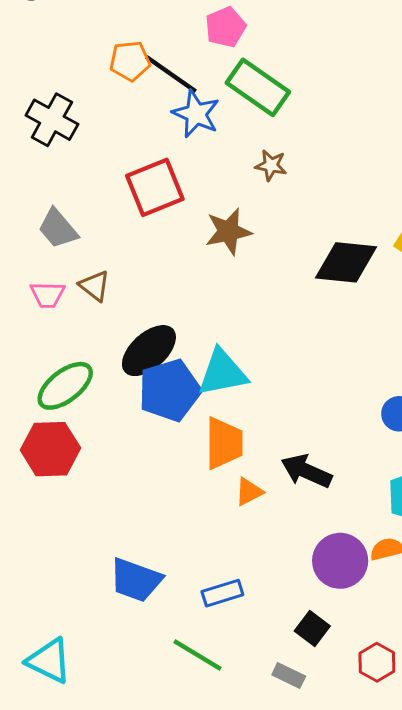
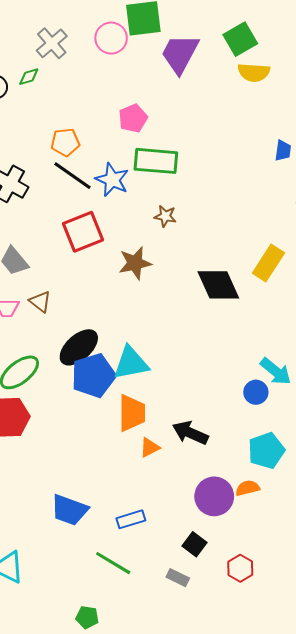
black line: (171, 74) -> (73, 176), moved
green rectangle: (258, 87) -> (156, 161), turned -30
black diamond: (346, 262) -> (218, 285), turned 60

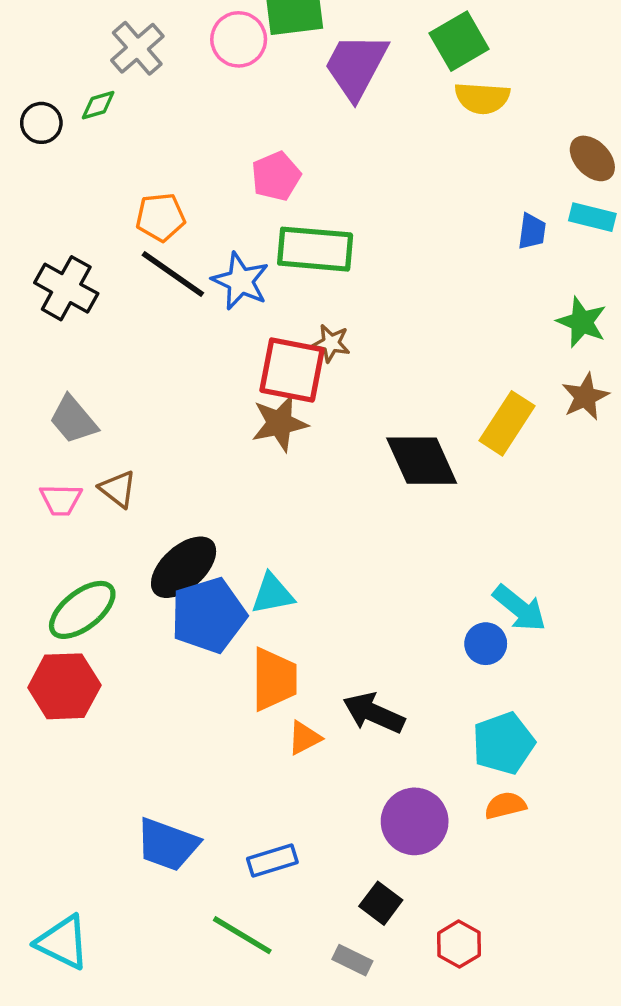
red square: (83, 232) -> (292, 370), moved, turned 33
cyan triangle: (131, 363) -> (272, 594), size x0.7
orange semicircle: (248, 488) -> (505, 805), moved

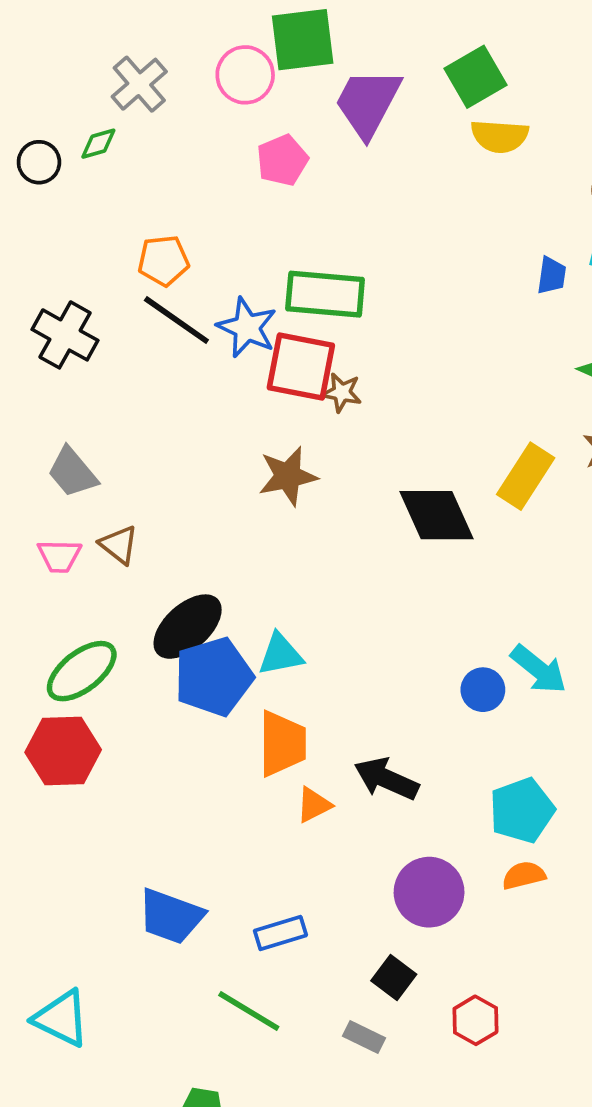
pink pentagon: (276, 176) -> (282, 160), moved
red square: (292, 370) -> (301, 366), moved
blue circle: (486, 644) -> (483, 690), moved

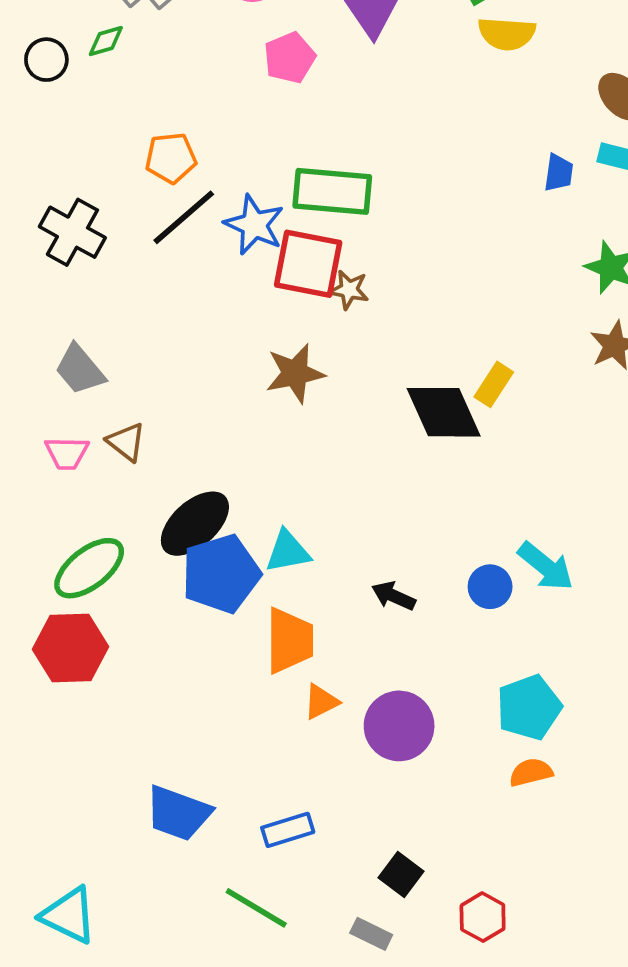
black line: (176, 320) -> (184, 217), turned -76
yellow rectangle: (526, 476) -> (494, 384), moved, size x0.7
black arrow: (386, 779) -> (393, 596), moved, size x0.7
purple circle: (429, 892) -> (399, 726), moved

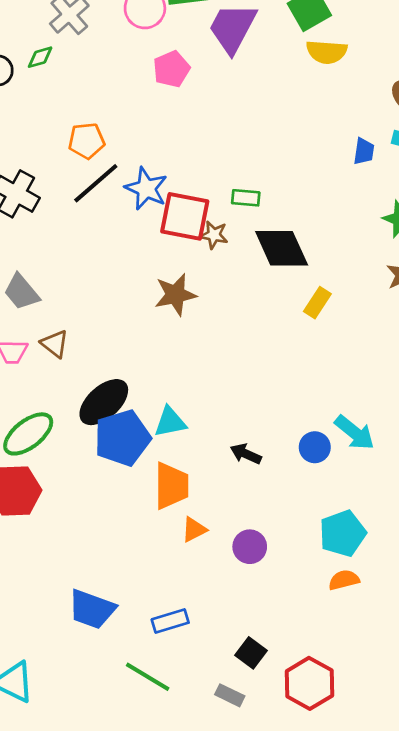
green rectangle: (332, 191) -> (246, 198), moved, size x0.5
black diamond: (444, 412) -> (282, 248), moved
purple circle: (399, 726) -> (250, 547), size x0.7
red hexagon: (483, 917) -> (309, 683), size x1.5

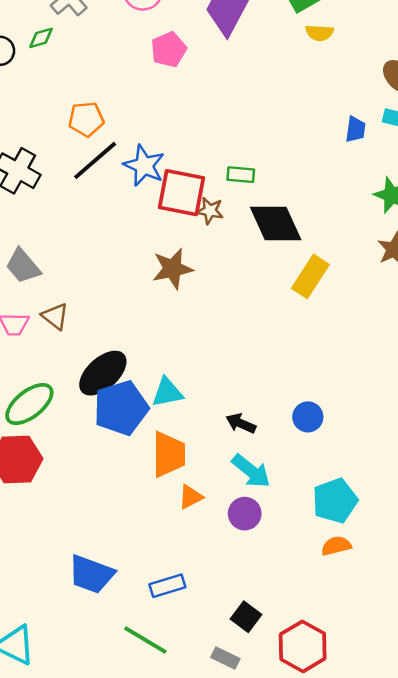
yellow semicircle: (327, 52) -> (319, 33), size x0.7
yellow rectangle: (317, 303) -> (310, 276), size x1.4
cyan arrow: (355, 433) -> (251, 471), moved

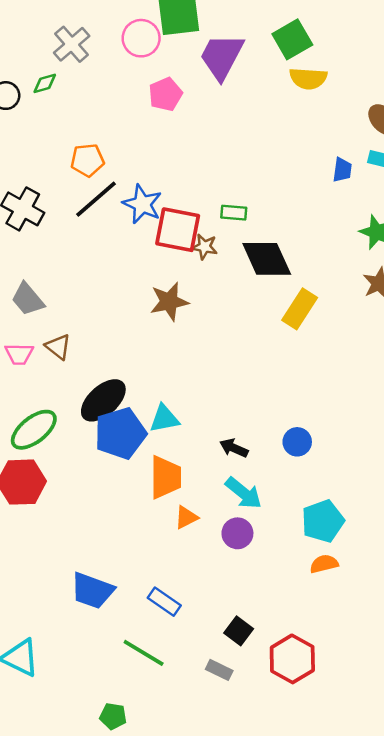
yellow semicircle: (319, 33) -> (308, 78), size x1.4
blue rectangle: (167, 586) -> (164, 602), turned 52

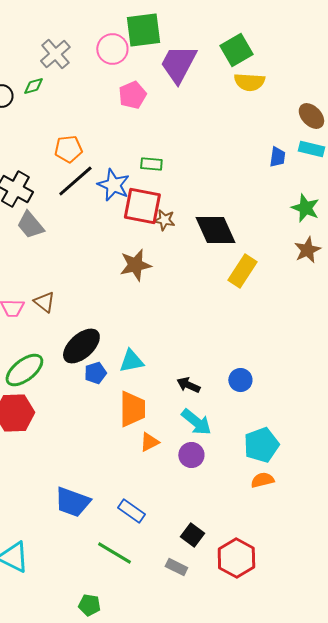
green rectangle: (234, 213) -> (151, 164), moved
gray trapezoid: (28, 299) -> (30, 225), moved
blue pentagon: (120, 433) -> (95, 373), size x0.5

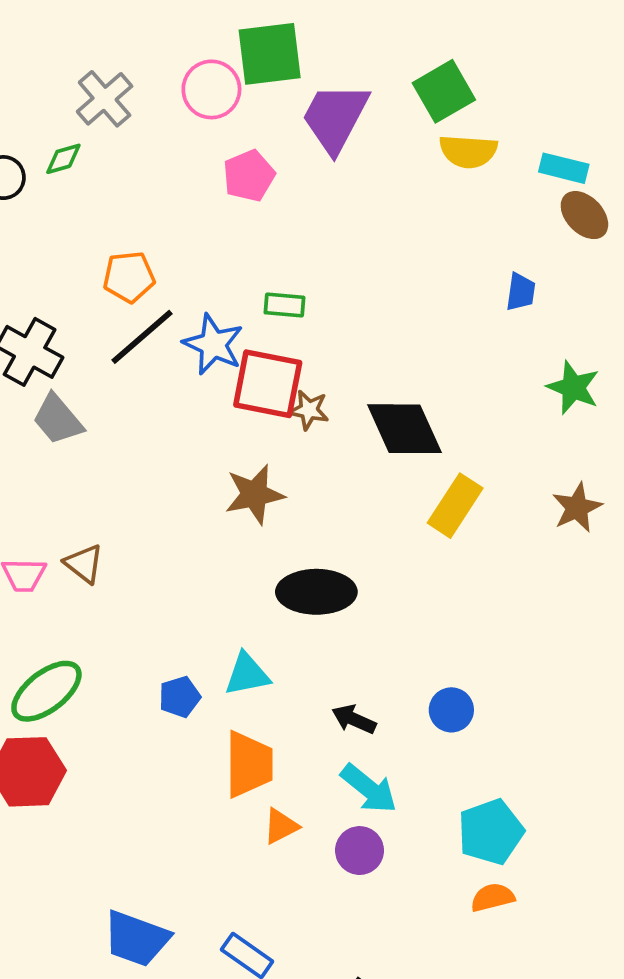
cyan rectangle: (311, 149) -> (564, 168), moved
brown star: (307, 250) -> (577, 507), moved
black ellipse: (81, 346) -> (316, 592), moved, turned 42

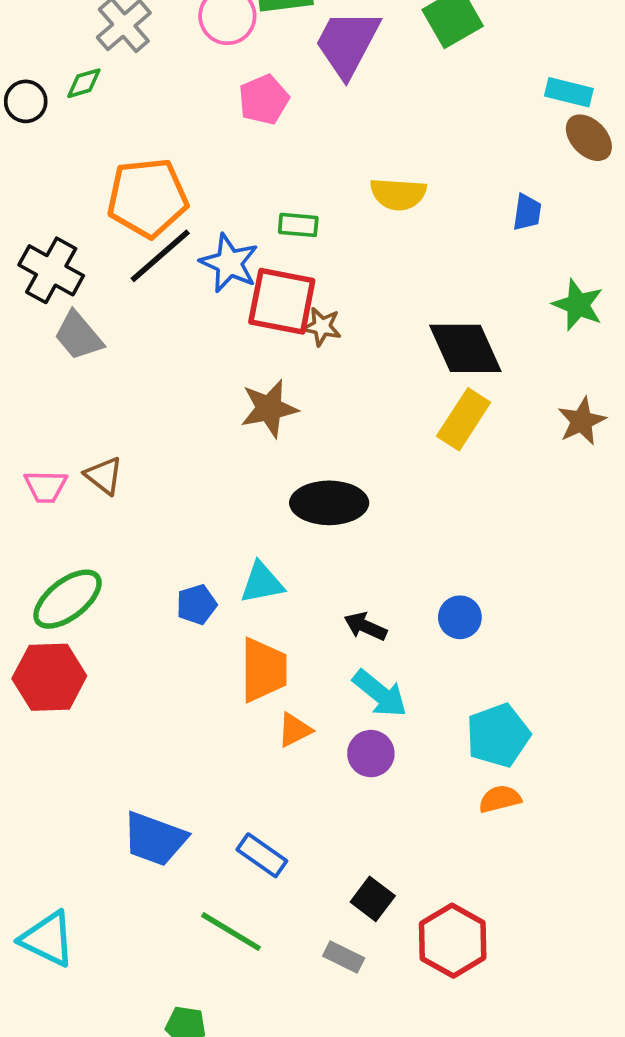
yellow semicircle: (468, 151) -> (398, 194), moved
orange pentagon: (129, 277) -> (147, 198), size x1.6
black diamond: (404, 429) -> (465, 348), moved

